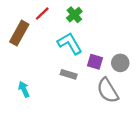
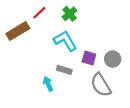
brown rectangle: (19, 33) -> (18, 31), turned 30
cyan arrow: (24, 89) -> (48, 84), moved

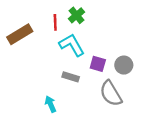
red line: (39, 13) -> (55, 22), moved, turned -48
cyan arrow: (48, 84) -> (50, 104), moved

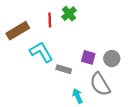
cyan L-shape: (72, 45) -> (41, 52), moved
cyan arrow: (50, 104) -> (78, 96), moved

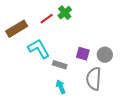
red line: (50, 20) -> (47, 19), turned 56
gray semicircle: (100, 84) -> (94, 79), turned 35
cyan arrow: (78, 96) -> (61, 87), moved

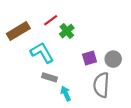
green cross: (65, 13) -> (67, 31), moved
purple square: (83, 54) -> (89, 58), turned -32
gray rectangle: (60, 65) -> (50, 77), moved

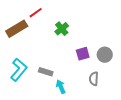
red line: (51, 20) -> (36, 13), moved
cyan L-shape: (42, 53) -> (19, 70), moved, turned 70
gray semicircle: (101, 85) -> (94, 79), size x0.6

